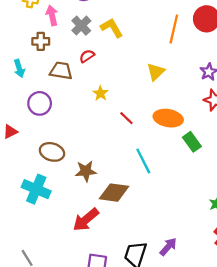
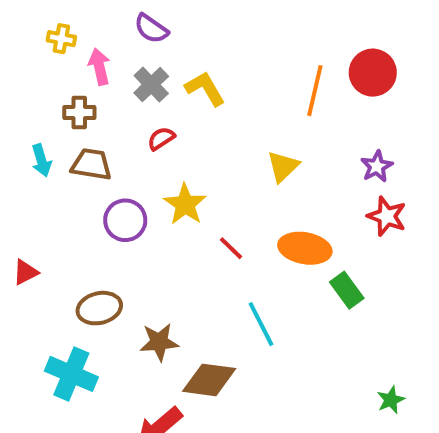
brown trapezoid: (61, 71) -> (91, 164), moved
yellow star: (100, 93) -> (185, 204), size x1.5
purple circle: (40, 103) -> (125, 220), moved
brown ellipse: (52, 152) -> (99, 308), turned -30

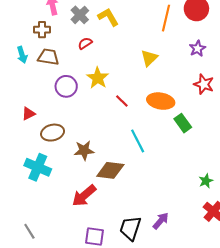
purple star: (377, 166) -> (197, 49), moved
red triangle: (25, 272) -> (28, 114), moved

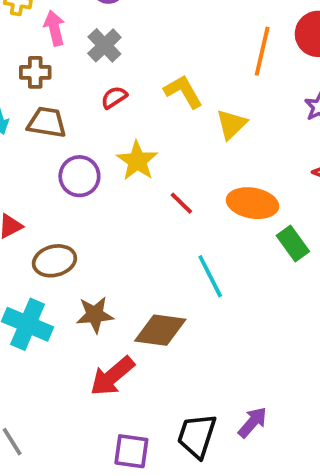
yellow L-shape: (108, 17) -> (183, 92), moved
brown star: (84, 150) -> (95, 315), moved

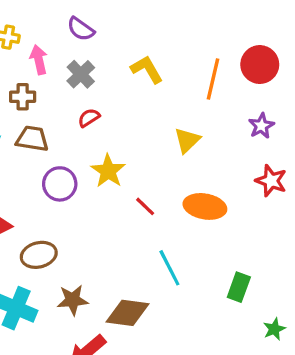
yellow L-shape: (183, 92) -> (147, 69), moved
green rectangle: (293, 243) -> (239, 287), moved, turned 56

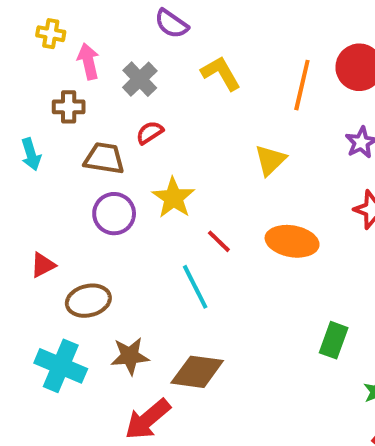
purple semicircle: (81, 29) -> (171, 24), moved
brown trapezoid: (32, 139) -> (104, 158), moved
cyan line: (169, 268) -> (195, 287), moved

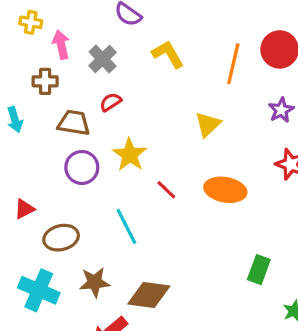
cyan line: (195, 287) -> (126, 226), moved

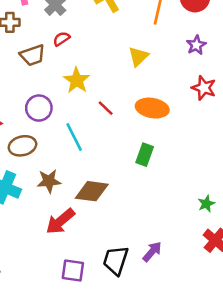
brown trapezoid: (74, 123) -> (33, 55), turned 152
purple circle: (82, 167) -> (39, 108), moved
green rectangle: (259, 270) -> (145, 155), moved

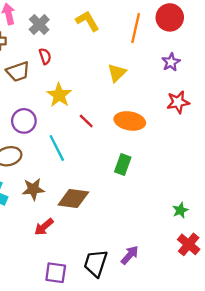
red semicircle: (62, 39) -> (45, 56), turned 105
red star: (204, 88) -> (178, 102), turned -30
red arrow: (60, 221) -> (44, 227), size x0.7

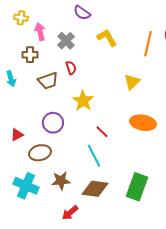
red line: (86, 121) -> (102, 132), moved
cyan line: (57, 148) -> (94, 156), moved
green rectangle: (123, 164) -> (137, 187), moved, size x1.5

